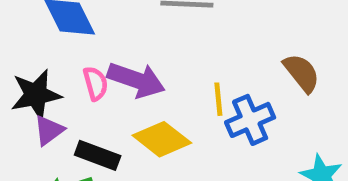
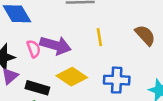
yellow line: (218, 99) -> (99, 37), moved
blue cross: (250, 120) -> (117, 80), moved, turned 30

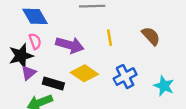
pink semicircle: (34, 49) -> (35, 41), moved
blue cross: (117, 80) -> (125, 77), turned -30

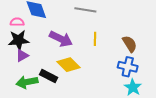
pink semicircle: (35, 41) -> (17, 22), moved, turned -80
blue cross: (125, 77) -> (128, 67), moved, turned 30
black rectangle: (53, 83) -> (49, 76), moved

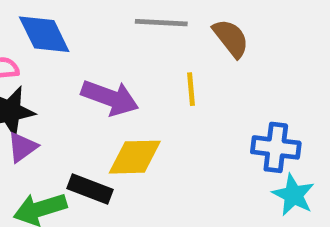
brown semicircle: (130, 44) -> (231, 38), moved
yellow diamond: (69, 65) -> (135, 157), turned -40

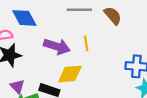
yellow line: (191, 89) -> (86, 43), moved
purple triangle: (22, 147) -> (17, 86), moved, turned -35

